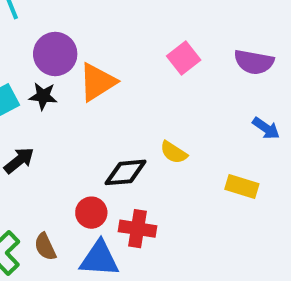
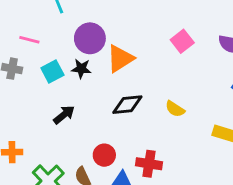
black diamond: (125, 172) -> (127, 105), moved
red circle: (91, 213) -> (104, 155), moved

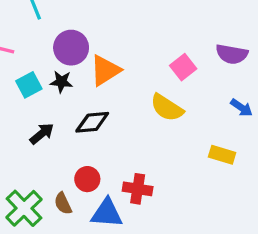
pink square: (182, 41) -> (183, 67), moved
black diamond: (127, 105) -> (92, 122), moved
yellow semicircle: (175, 109) -> (167, 108), moved, size x1.5

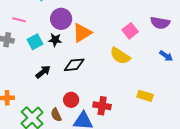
yellow rectangle: (222, 155) -> (145, 96), moved

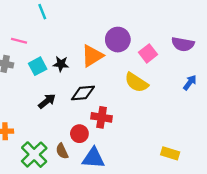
purple circle: (61, 19) -> (118, 40), moved
blue arrow: (166, 56) -> (190, 83), turned -88
yellow rectangle: (145, 96) -> (170, 153), moved
red cross: (102, 106) -> (102, 117), moved

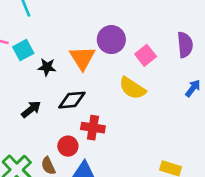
purple semicircle: (183, 44) -> (185, 45), turned -105
orange triangle: (92, 56) -> (82, 58), turned -30
cyan square: (38, 66) -> (23, 50), moved

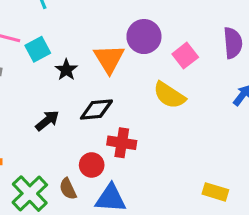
black star: (47, 67) -> (66, 70), turned 30

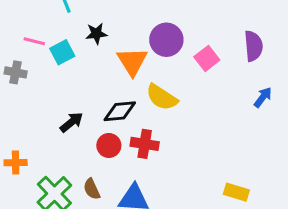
black star: (66, 70) -> (96, 34), moved, turned 30
yellow semicircle: (169, 95) -> (162, 97), moved
red circle: (92, 165) -> (109, 145), moved

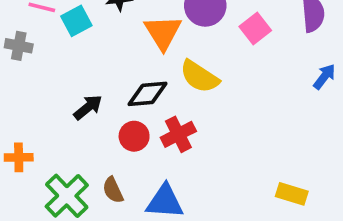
red cross: (145, 144) -> (178, 134), turned -36

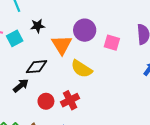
pink square: (255, 29) -> (112, 43), turned -35
black diamond: (148, 94) -> (37, 67), moved

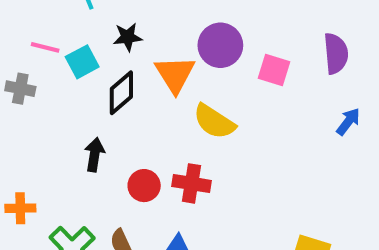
black diamond: (37, 67) -> (121, 93), moved, turned -35
black arrow: (21, 86) -> (95, 155), turned -42
red cross: (70, 100) -> (192, 183), turned 36

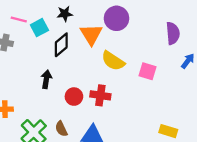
purple semicircle: (336, 54) -> (173, 33), moved
pink square: (274, 70) -> (148, 71), moved

